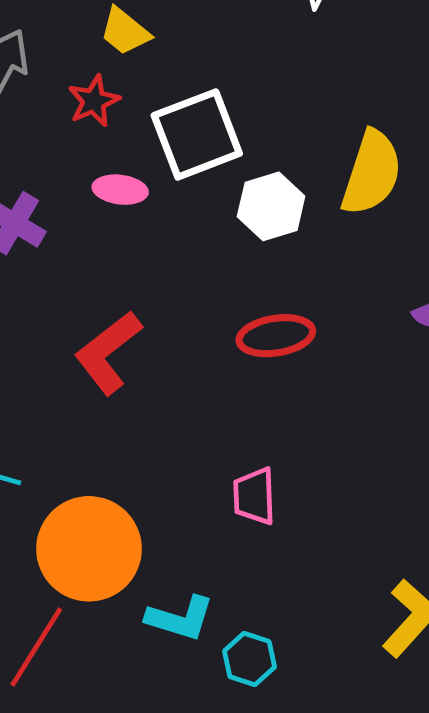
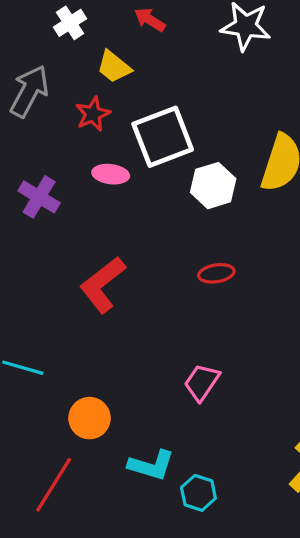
red ellipse: (276, 336) -> (216, 273), size x0.7
pink trapezoid: (254, 496) -> (202, 382), turned 36
orange circle: (89, 549) -> (90, 418), size x0.6

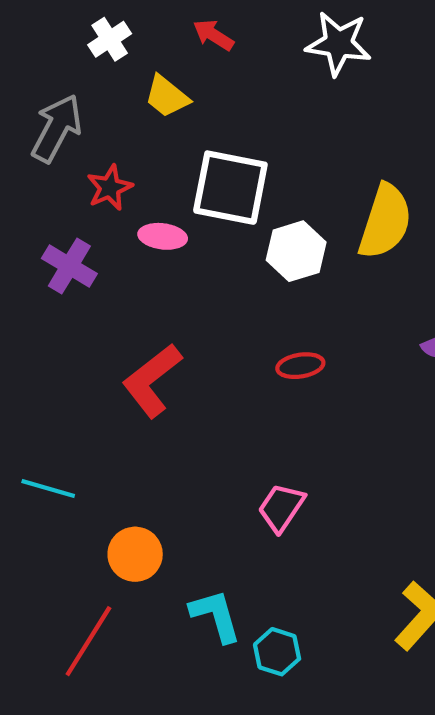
red star: (93, 114) -> (110, 188), moved
white square: (163, 137) -> (230, 188), turned 32
cyan L-shape: (151, 465) -> (216, 616), turned -123

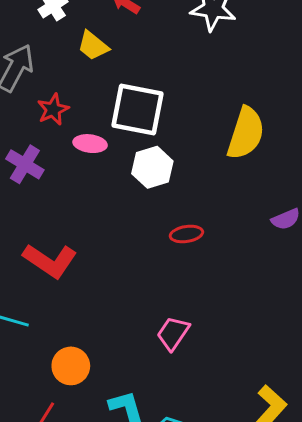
white hexagon: (296, 251) -> (152, 167), moved
red L-shape: (152, 380) -> (50, 261), moved, turned -108

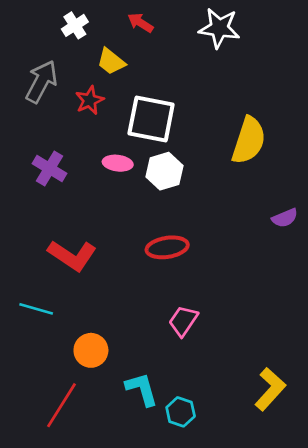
red star: (53, 109) -> (90, 100), moved
pink ellipse: (90, 144) -> (118, 163), moved
red ellipse: (186, 234) -> (167, 247), moved, size x1.4

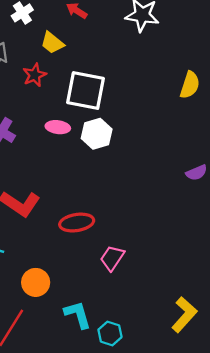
yellow semicircle: (249, 140) -> (190, 85), moved, size x0.7
red ellipse: (167, 247) -> (77, 223), moved

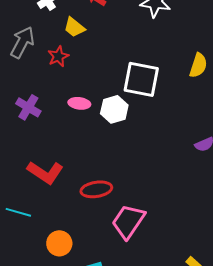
white square: (86, 91) -> (141, 79), moved
pink trapezoid: (112, 258) -> (128, 221), size x1.5

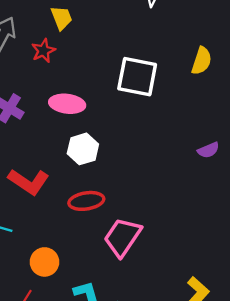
yellow trapezoid: (74, 27) -> (61, 18), turned -150
pink ellipse: (79, 103) -> (67, 104), size x1.4
white hexagon: (114, 109) -> (83, 149), moved

